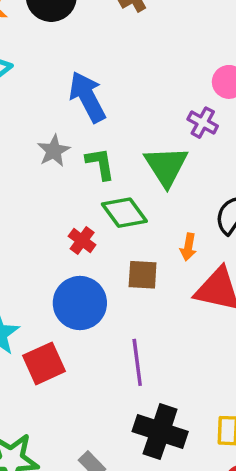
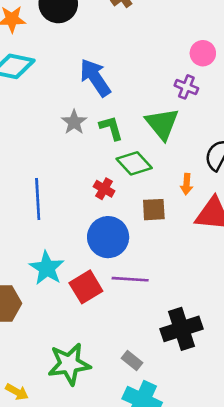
purple line: (137, 362) -> (130, 279), moved, turned -72
black cross: (160, 431) -> (181, 329), turned -30

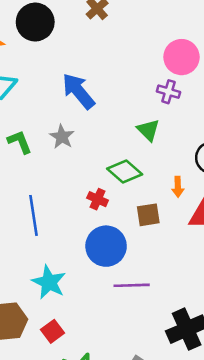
pink circle: (203, 53) -> (182, 57), size x1.4
green triangle: (162, 124) -> (148, 130), size x0.7
green L-shape: (111, 128) -> (20, 142), moved
red square: (86, 287) -> (53, 331), moved, size x0.7

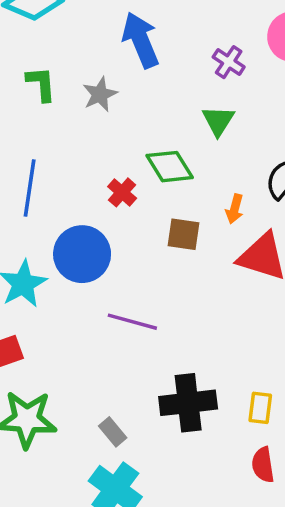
purple cross: (169, 92) -> (229, 62), moved
blue circle: (106, 246) -> (82, 254), moved

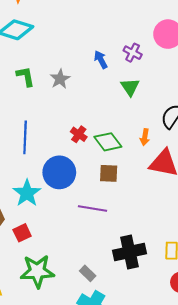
blue arrow: (141, 40) -> (101, 60), moved, size x0.6
green diamond: (170, 167) -> (108, 142), moved
brown square: (183, 234) -> (109, 173), moved

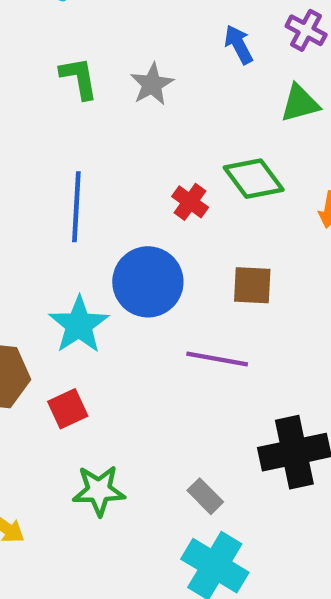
green triangle: (130, 87) -> (300, 103), turned 48
green diamond: (108, 142) -> (254, 179), moved
green star: (37, 271) -> (99, 490), size x0.7

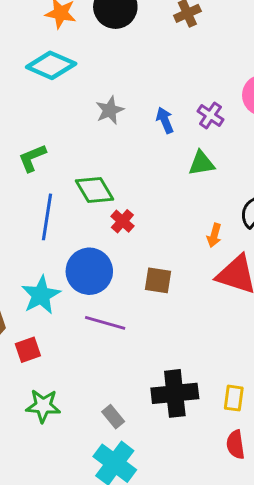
green L-shape: (79, 78) -> (32, 158), moved, turned -108
gray star: (152, 84) -> (110, 110), moved
green diamond: (254, 179) -> (94, 190), moved
purple line: (217, 359) -> (105, 323), moved

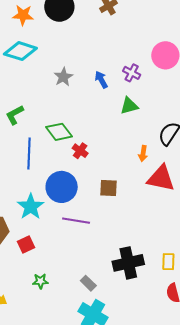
green star: (43, 406) -> (40, 281), size x0.7

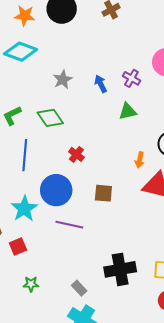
green diamond: (59, 132) -> (50, 118), moved

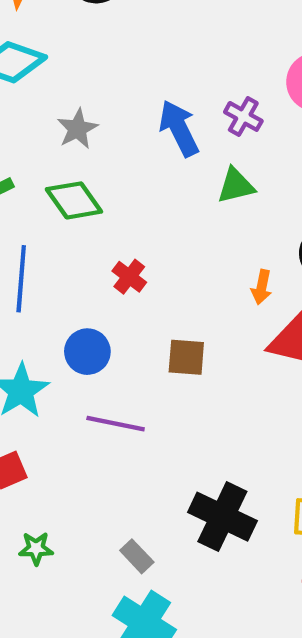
gray star: (63, 79) -> (77, 129), moved
blue arrow: (101, 84) -> (179, 128), size x1.5
blue circle: (56, 190) -> (87, 352), size x0.7
black cross: (120, 269) -> (222, 517), turned 36

